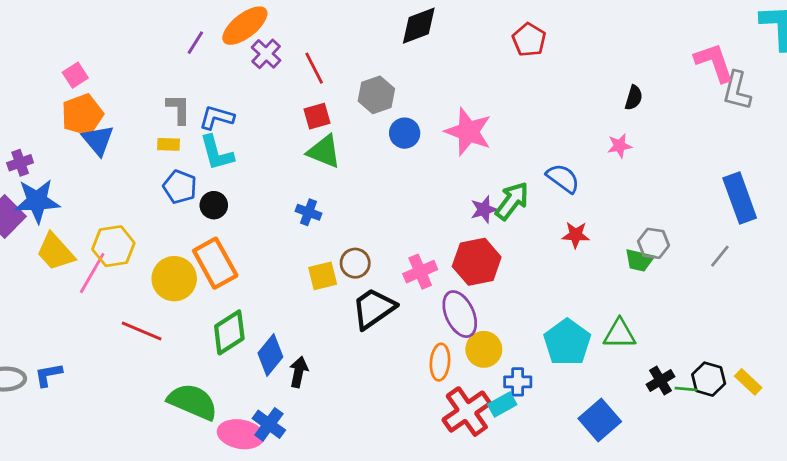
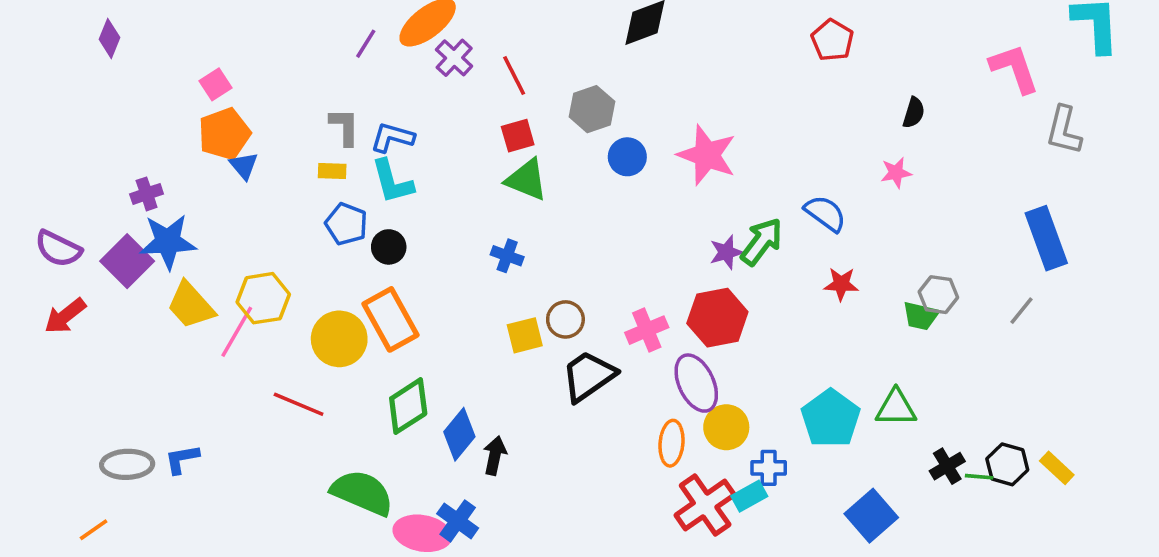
red pentagon: (529, 40) -> (832, 40), moved
gray L-shape: (737, 91) -> (1064, 130), moved
blue triangle: (98, 140) -> (244, 166), size x0.7

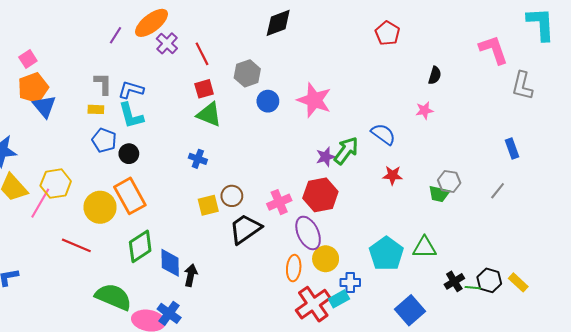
blue triangle: (244, 166) -> (44, 106), size x1.4
blue rectangle: (1046, 238) -> (512, 149), size x0.6
blue diamond: (459, 434) -> (170, 263), turned -40

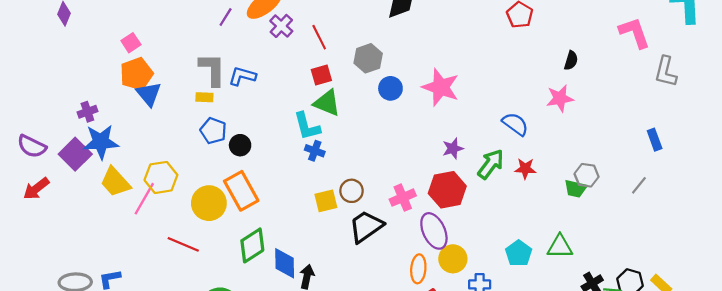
gray L-shape: (103, 84) -> (212, 69), size x1.4
pink star: (424, 110) -> (560, 98), size x1.4
cyan L-shape: (131, 116) -> (307, 126), moved
green arrow: (346, 151) -> (491, 164), moved
cyan pentagon: (386, 254) -> (519, 253), size x0.7

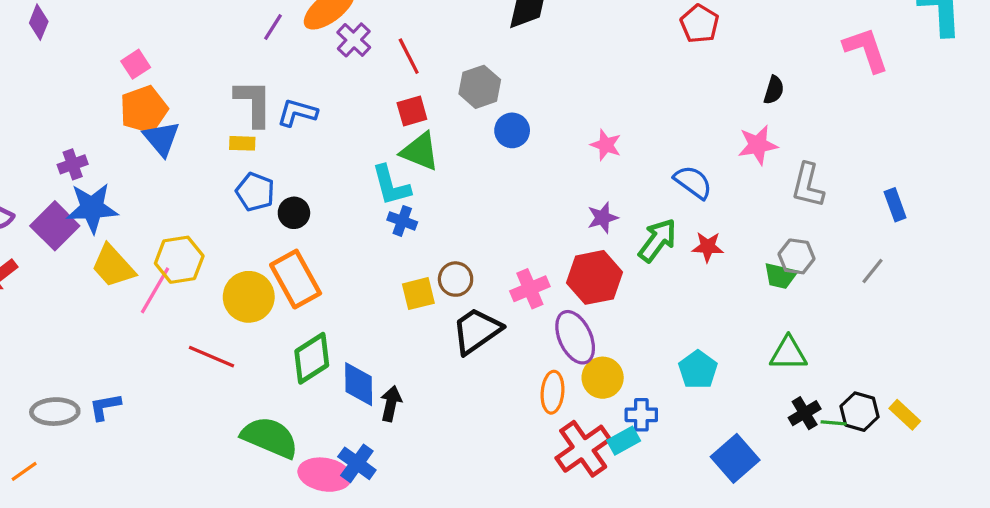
gray L-shape: (666, 72) -> (808, 185), moved
pink star: (441, 87) -> (606, 145), moved, size x0.6
green triangle: (560, 247) -> (788, 353), moved

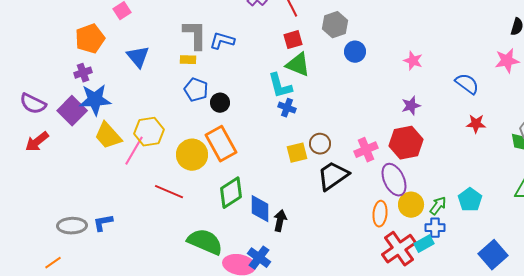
orange pentagon: (144, 109) -> (90, 39), moved
green arrow: (658, 240) -> (438, 206), moved, size x0.7

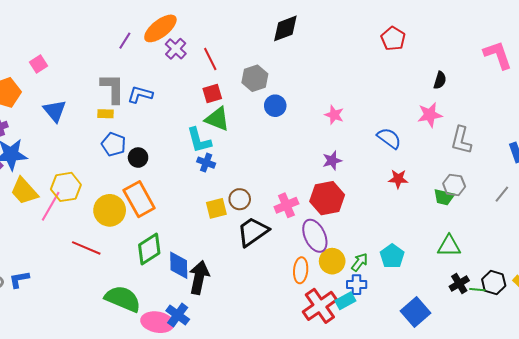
black arrow: (280, 221) -> (199, 277), size x1.5

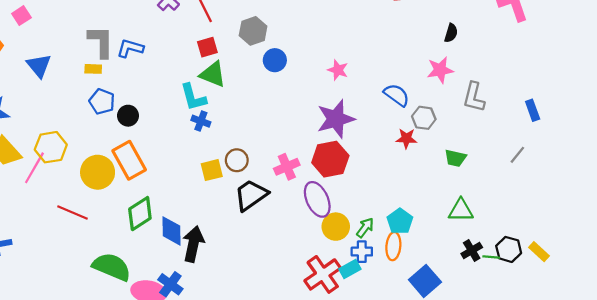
purple star: (332, 161) -> (336, 119), size x1.8
gray hexagon: (454, 185) -> (424, 118), moved
orange ellipse: (301, 270) -> (393, 246), moved

